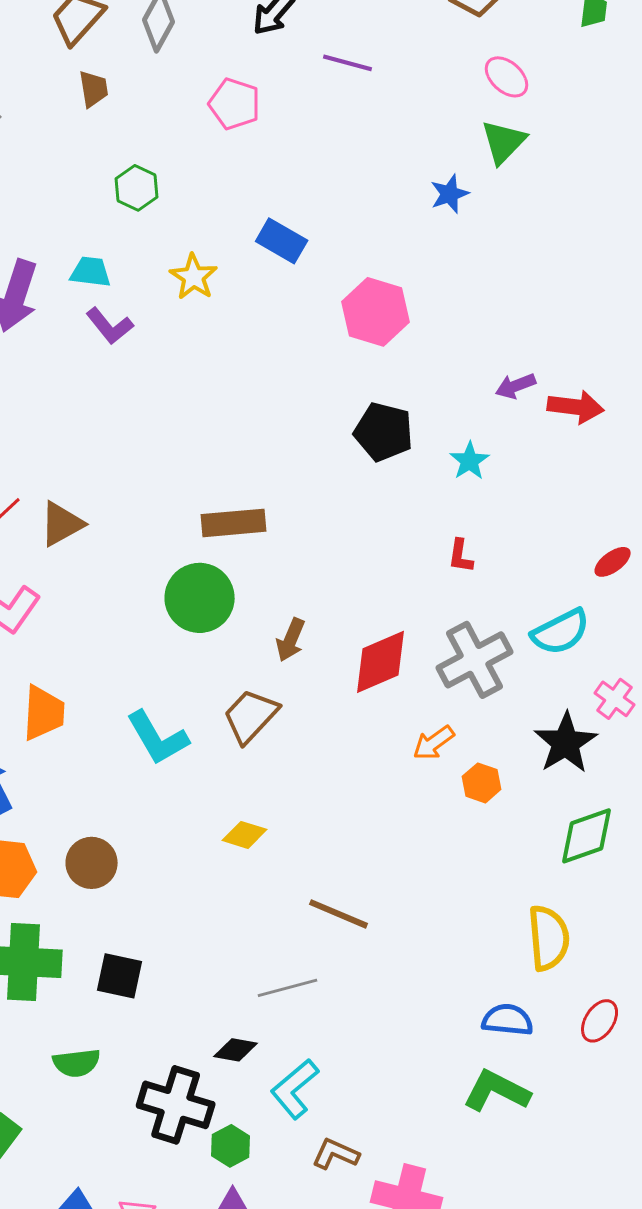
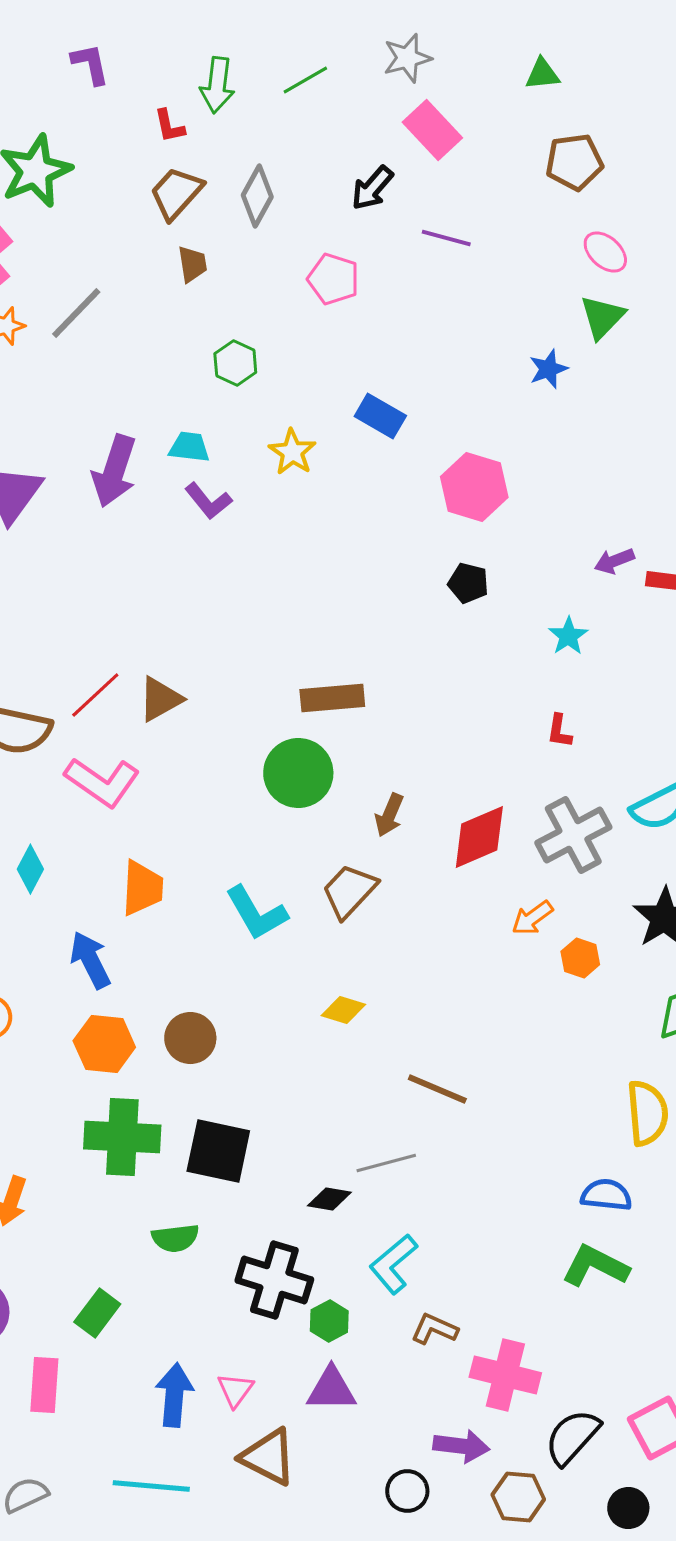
black pentagon: (384, 432) -> (468, 583), moved, size x0.7
black square: (120, 976) -> (218, 1151), size x1.4
black diamond: (236, 1050) -> (329, 1199), moved

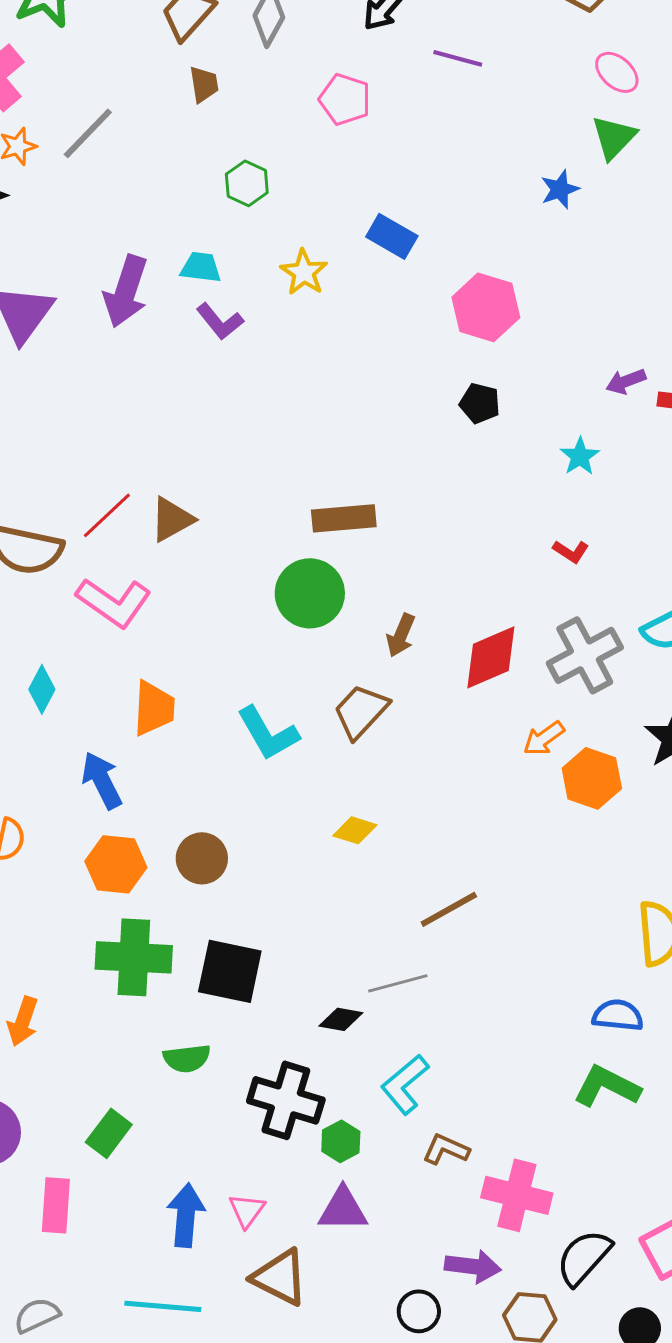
red L-shape: (559, 731) -> (571, 551), turned -66
orange hexagon: (580, 958) -> (592, 778), size x1.5
brown line: (437, 1089) -> (449, 909), turned -52

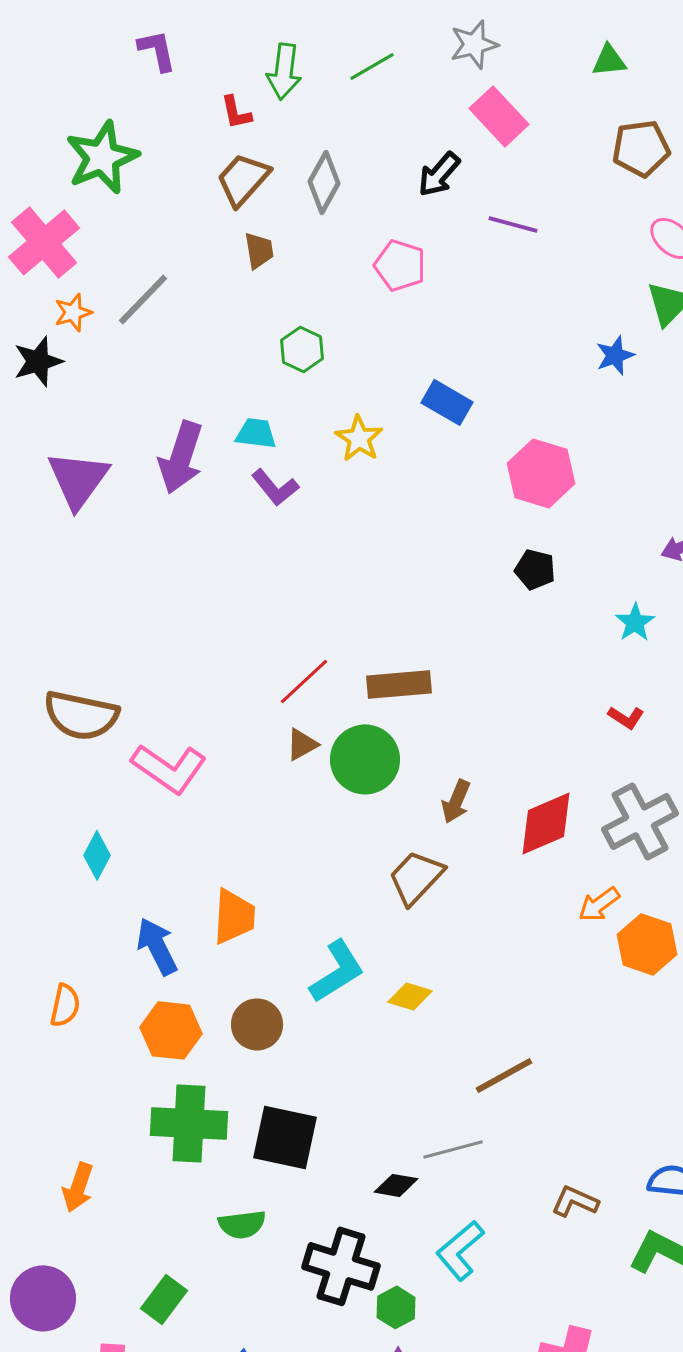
red line: (107, 515) -> (304, 681), moved
brown triangle: (172, 519) -> (302, 744), moved, size x0.7
orange trapezoid: (154, 708) -> (234, 916), moved
cyan L-shape: (268, 733) -> (337, 971), moved, turned -92
brown L-shape: (446, 1149) -> (575, 1201), moved

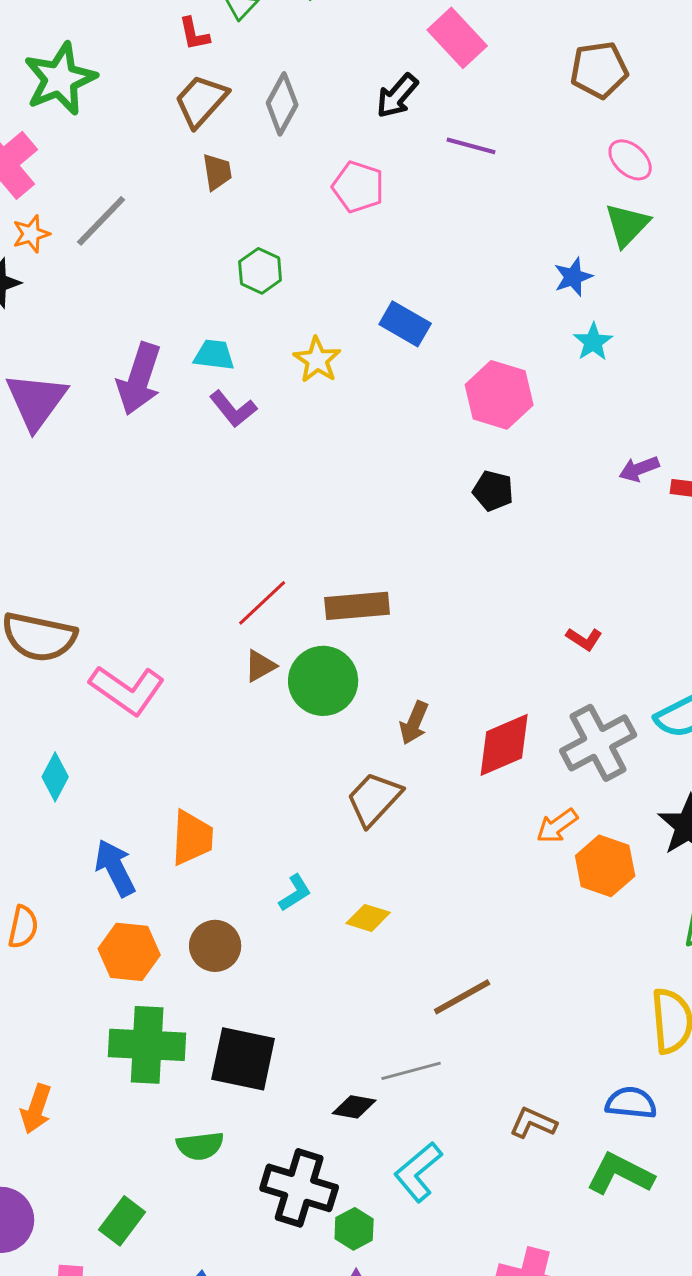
cyan star: (635, 622) -> (593, 342), moved
cyan L-shape: (337, 971) -> (295, 893), size x0.6

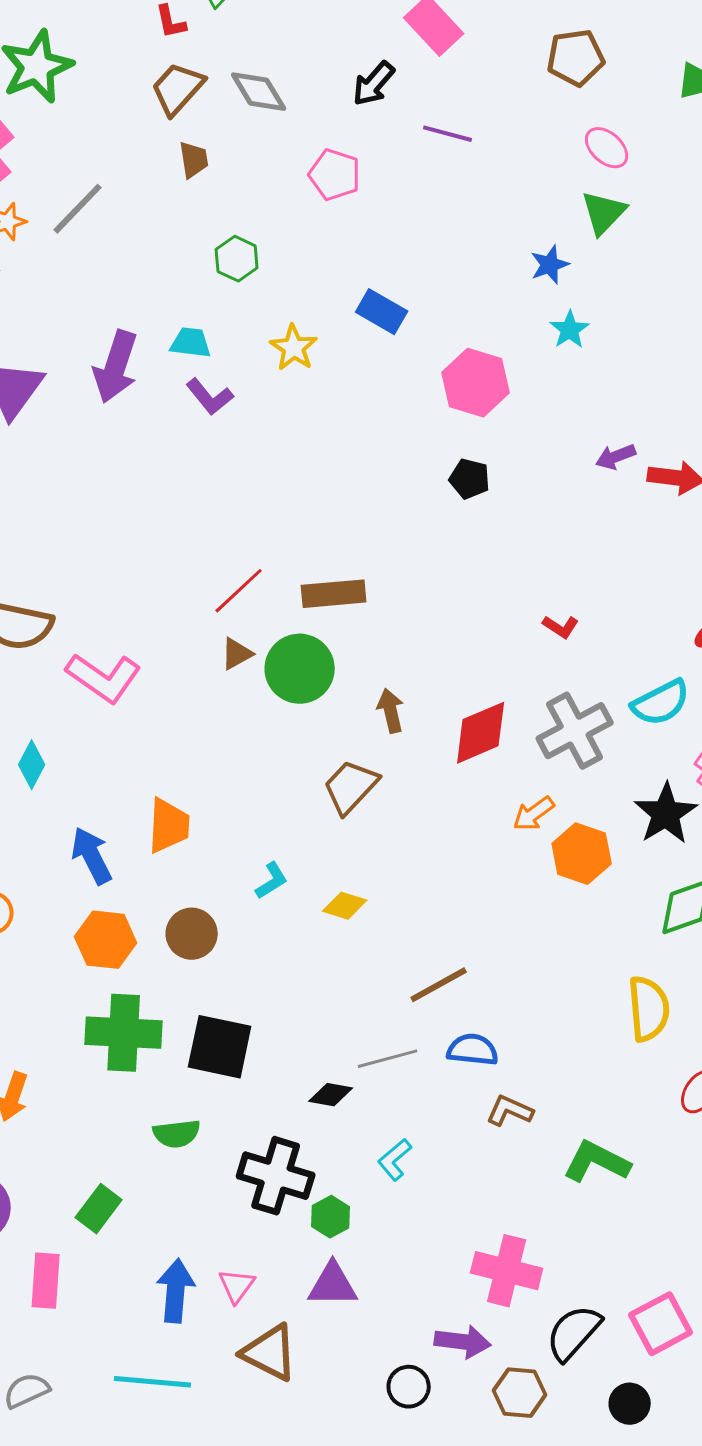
gray diamond: (282, 104) -> (259, 92), turned -60
brown arrow: (414, 723) -> (391, 711), turned 144
blue semicircle: (631, 1103) -> (473, 1050), moved
cyan L-shape: (418, 1172) -> (395, 1160), size x0.7

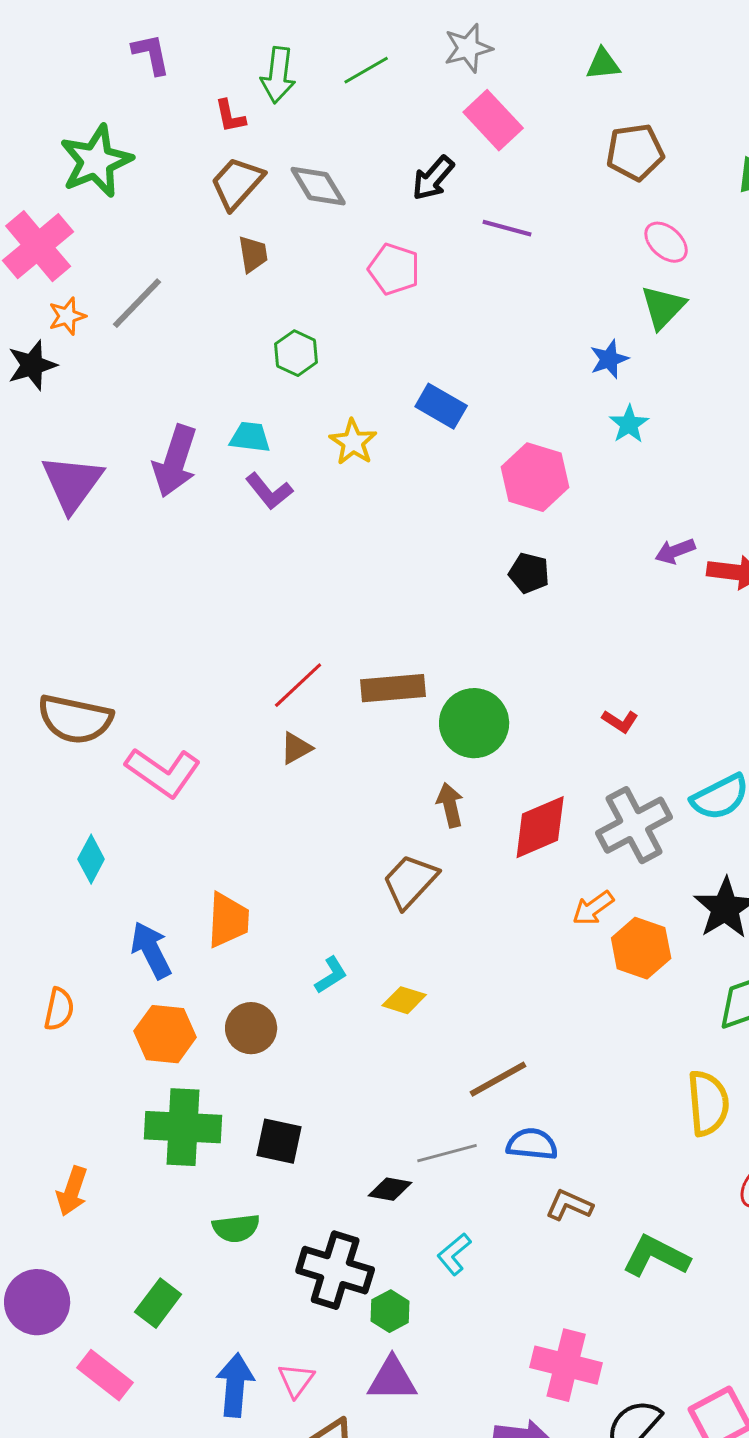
green circle: (300, 669) -> (474, 723), moved
black square: (220, 1047) -> (279, 1141), size x0.7
pink rectangle: (46, 1281) -> (105, 1375), turned -56

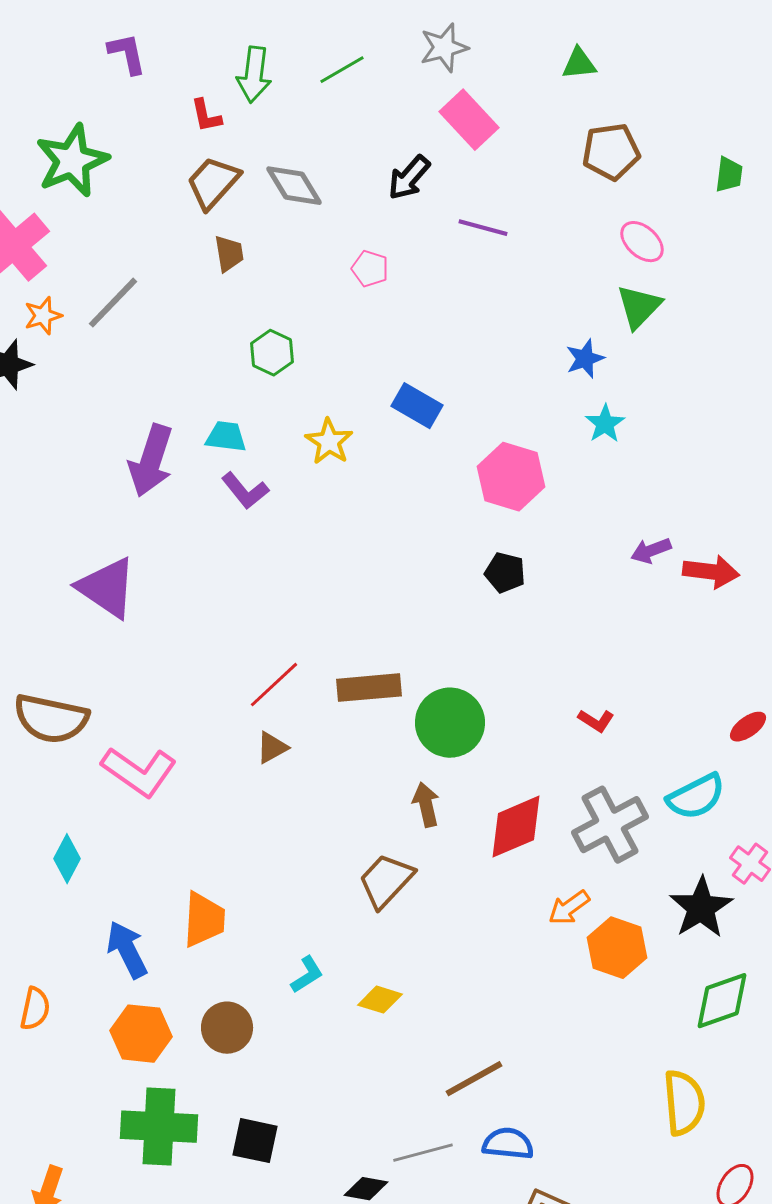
pink pentagon: (394, 269) -> (370, 269), size x0.7
purple triangle: (72, 483) -> (107, 588), moved, turned -32

